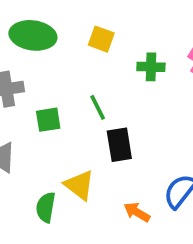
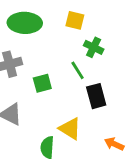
green cross: (151, 67) -> (94, 47), moved, turned 30

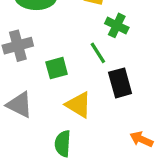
yellow triangle: (70, 129) -> (78, 105), moved

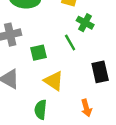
black rectangle: (120, 83) -> (100, 72), moved
orange arrow: (141, 139) -> (86, 108), moved, turned -133

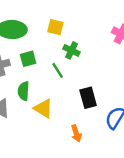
green square: (38, 53) -> (28, 59), moved
green semicircle: (41, 110) -> (24, 91), moved

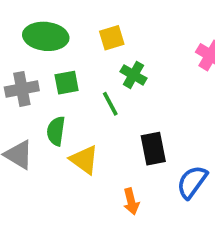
yellow square: (55, 27) -> (112, 38), turned -35

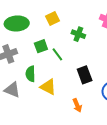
green cross: (133, 75) -> (78, 34), moved
green square: (67, 83) -> (41, 46), moved

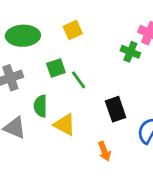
green cross: (78, 34) -> (130, 52), moved

